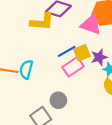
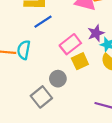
blue line: (67, 51) -> (43, 22), moved
yellow square: (82, 53) -> (80, 61), moved

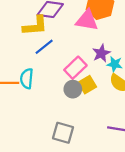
gray circle: (58, 79) -> (73, 89), moved
gray square: (41, 97) -> (63, 133), moved, turned -30

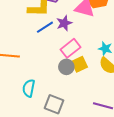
purple star: (101, 53) -> (64, 23), moved
cyan semicircle: (27, 79) -> (29, 88), moved

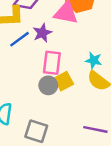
pink rectangle: (71, 48) -> (52, 63), turned -42

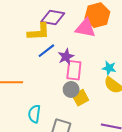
purple star: (42, 33) -> (66, 57), moved
yellow square: (64, 81) -> (80, 98), moved

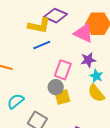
purple star: (66, 57) -> (88, 60), moved
cyan semicircle: (34, 114) -> (16, 101), turned 30

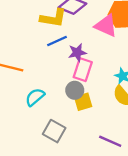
purple star: (88, 60) -> (77, 53), moved
cyan semicircle: (16, 101) -> (35, 97), moved

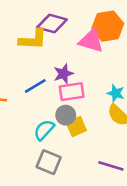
blue line: (57, 41) -> (35, 86), moved
pink rectangle: (83, 70) -> (72, 92), turned 70
cyan semicircle: (35, 97) -> (44, 130), moved

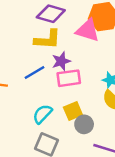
yellow L-shape: (33, 39) -> (47, 39), moved
gray circle: (66, 115) -> (84, 124), moved

